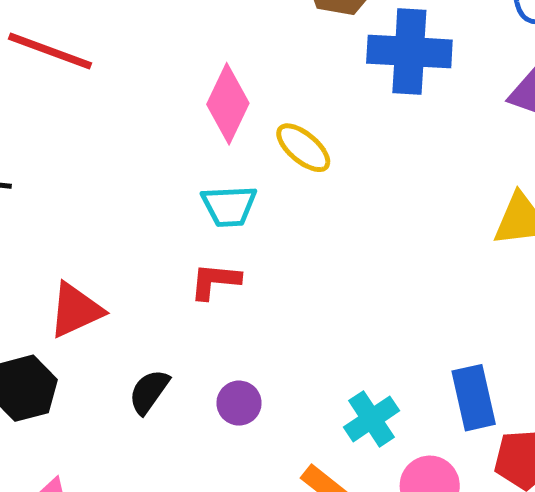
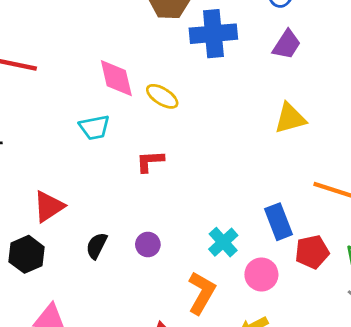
pink diamond: (228, 104) -> (116, 78), turned -30
cyan trapezoid: (229, 206) -> (94, 127), moved
red L-shape: (215, 281) -> (150, 161), moved

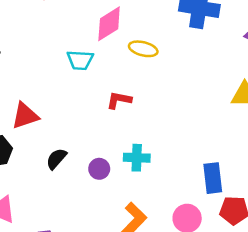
pink diamond: (116, 78) -> (109, 24), turned 57
yellow ellipse: (162, 96) -> (143, 49), turned -32
cyan cross: (223, 242) -> (137, 158), moved, turned 30

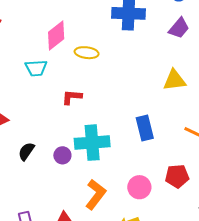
cyan cross: (137, 158) -> (92, 143), size x1.6
blue rectangle: (213, 178) -> (145, 128), moved

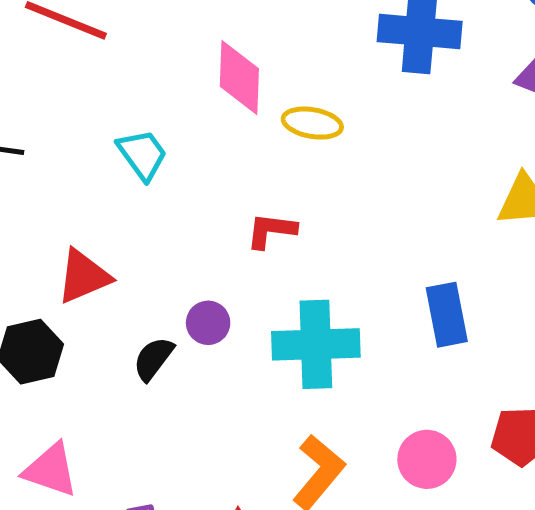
pink diamond: (56, 35) -> (239, 78), turned -52
cyan trapezoid: (36, 68) -> (142, 154), moved, turned -125
purple circle: (62, 155) -> (208, 323), moved

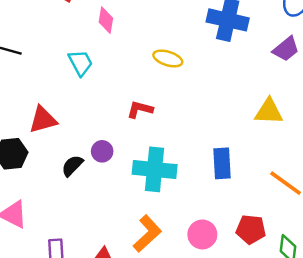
pink diamond: (239, 78) -> (106, 20), moved, size x0.7

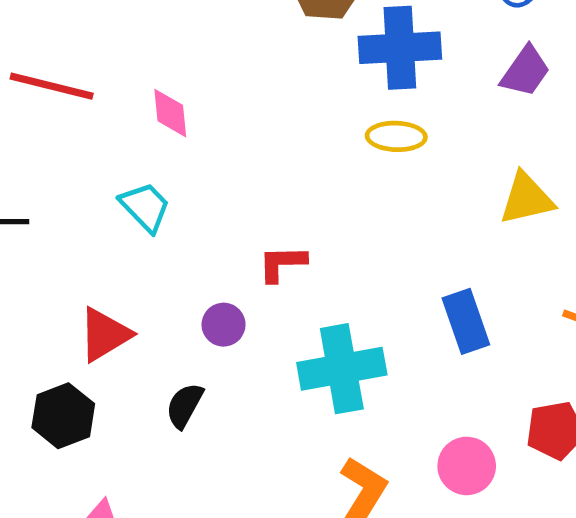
yellow ellipse: (168, 58) -> (396, 136), moved
purple circle: (102, 151) -> (224, 325), moved

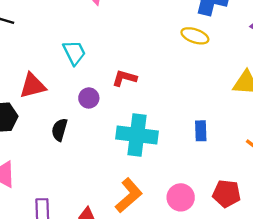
cyan trapezoid: (145, 207) -> (74, 53), moved
blue rectangle: (466, 321) -> (201, 131), size x0.7
black semicircle: (185, 405) -> (59, 130), turned -30

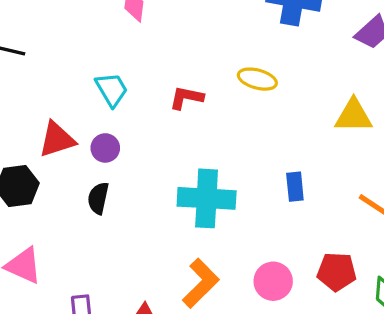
yellow ellipse: (195, 36) -> (257, 79), moved
red L-shape: (124, 78) -> (186, 98), moved
purple circle: (89, 98) -> (105, 148), moved

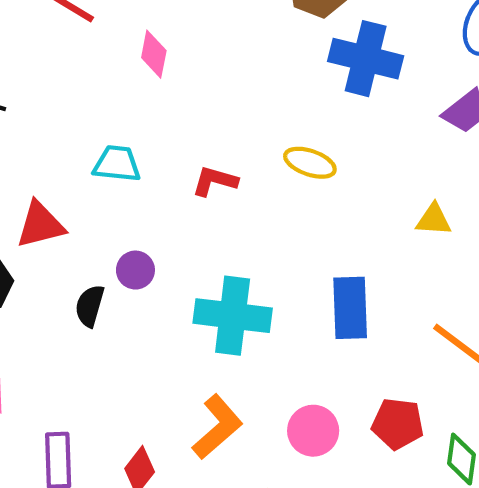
cyan trapezoid: (112, 90) -> (117, 164), turned -57
yellow triangle: (354, 116) -> (434, 220), size x0.7
purple circle: (105, 148) -> (135, 270), moved
blue rectangle: (295, 187) -> (350, 308), size x1.6

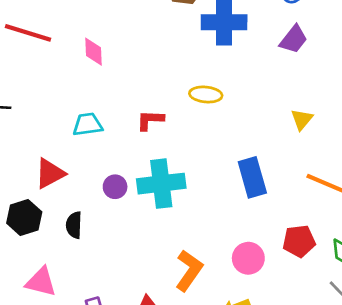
yellow triangle: (434, 220) -> (302, 119), moved, turned -40
black semicircle: (90, 306) -> (74, 225), moved
cyan cross: (233, 316) -> (161, 184), moved

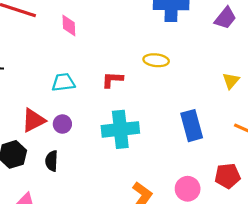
purple circle: (115, 187) -> (62, 124), moved

